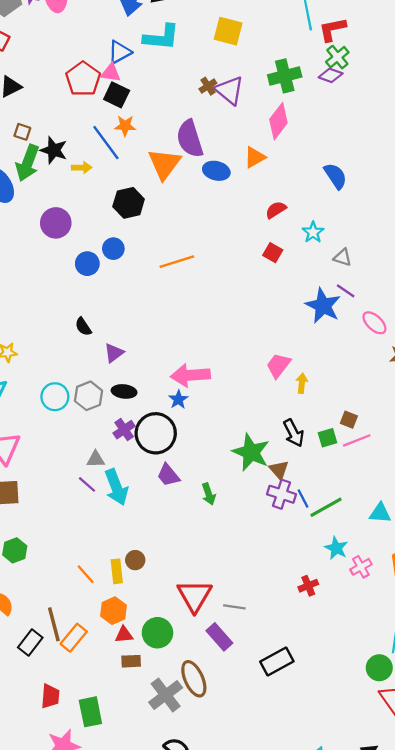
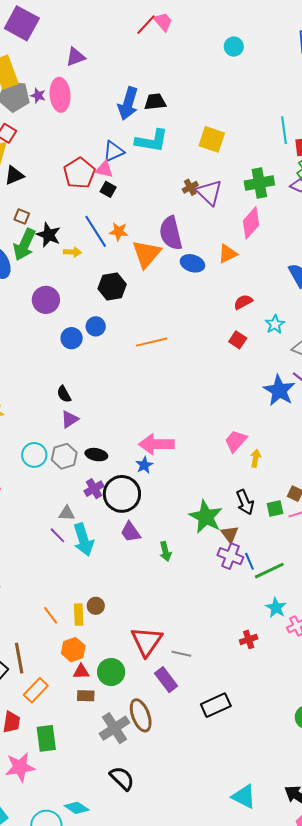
black square: (117, 95) -> (108, 189), size x0.7
orange star: (125, 126) -> (119, 232), moved
purple triangle: (114, 353) -> (70, 419), moved
orange rectangle: (74, 638) -> (36, 690), moved

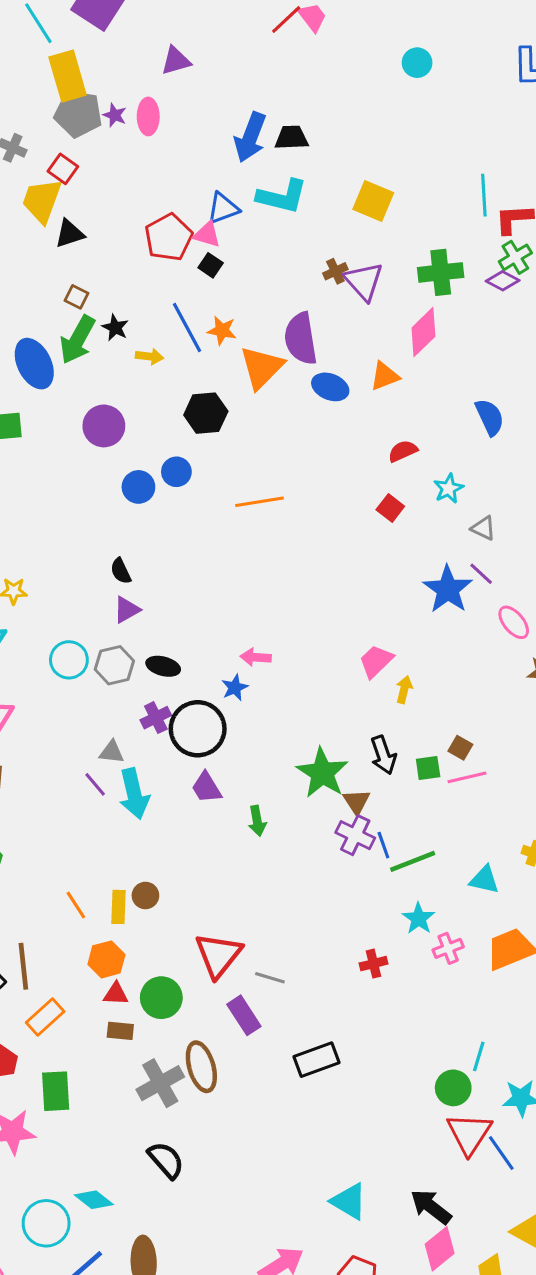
pink ellipse: (60, 95) -> (148, 116), size x0.7
black star: (49, 235) -> (115, 328), size x0.7
pink arrow: (157, 444) -> (256, 657), size x0.6

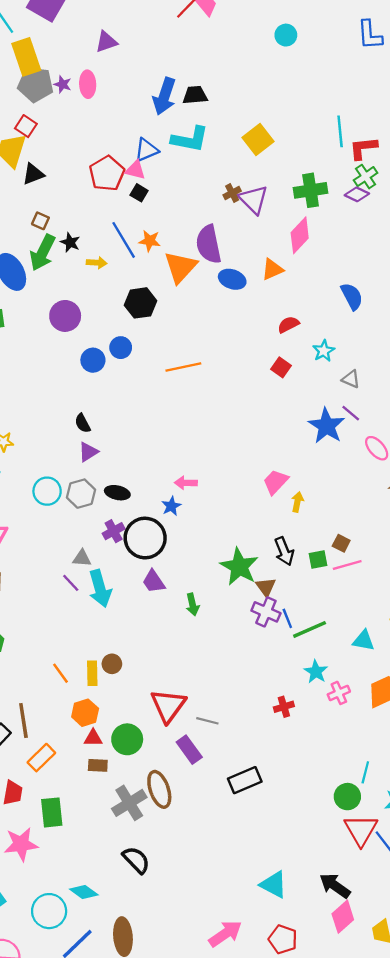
yellow square: (373, 201) -> (258, 140), turned 32

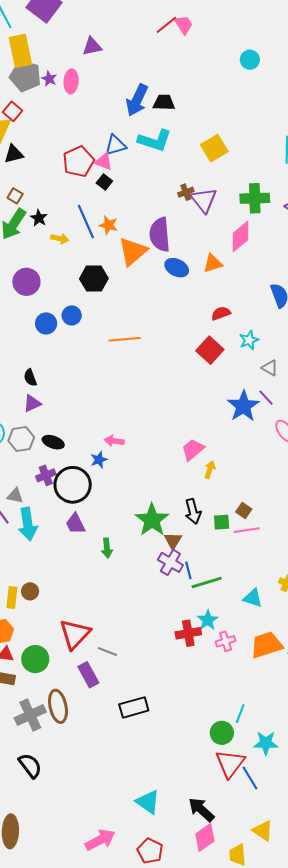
red square: (281, 367) -> (210, 350), size x1.5
red cross: (284, 707) -> (188, 633), moved, size x1.4

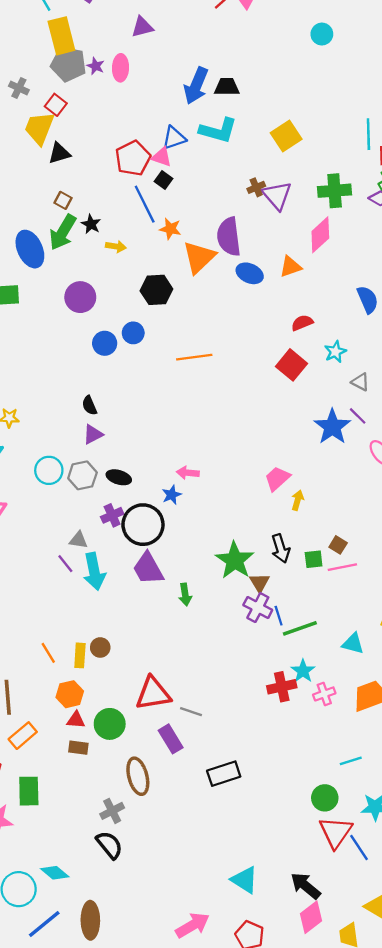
blue line: (86, 222) -> (145, 204), moved
purple trapezoid: (75, 524) -> (148, 569), size x1.4
red triangle: (75, 634) -> (153, 694), turned 40
cyan line: (240, 714) -> (351, 761), moved, turned 54
gray cross: (30, 715) -> (112, 811), moved, size x0.7

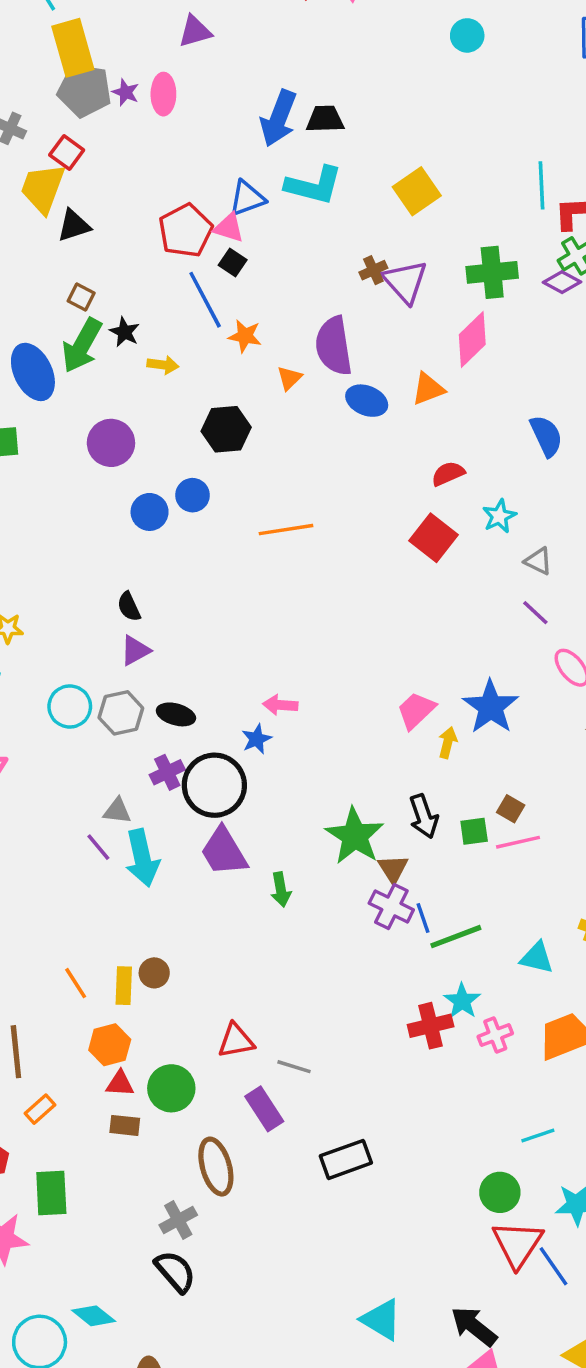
orange triangle: (199, 257) -> (289, 378), size x0.5
blue star: (332, 427) -> (491, 707), moved
red triangle: (153, 694) -> (236, 1041), size x0.7
orange rectangle: (23, 736) -> (40, 1109), size x0.7

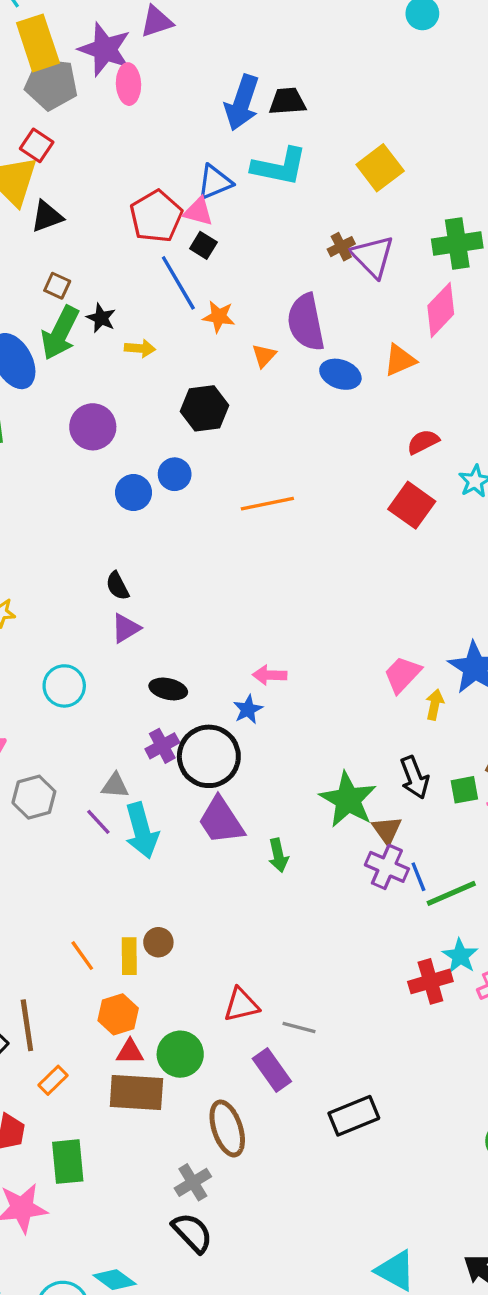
purple star: (126, 92) -> (105, 49), moved, size x2.0
gray hexagon: (121, 713) -> (34, 797), moved
brown rectangle: (125, 1125) -> (136, 1092), size x1.8

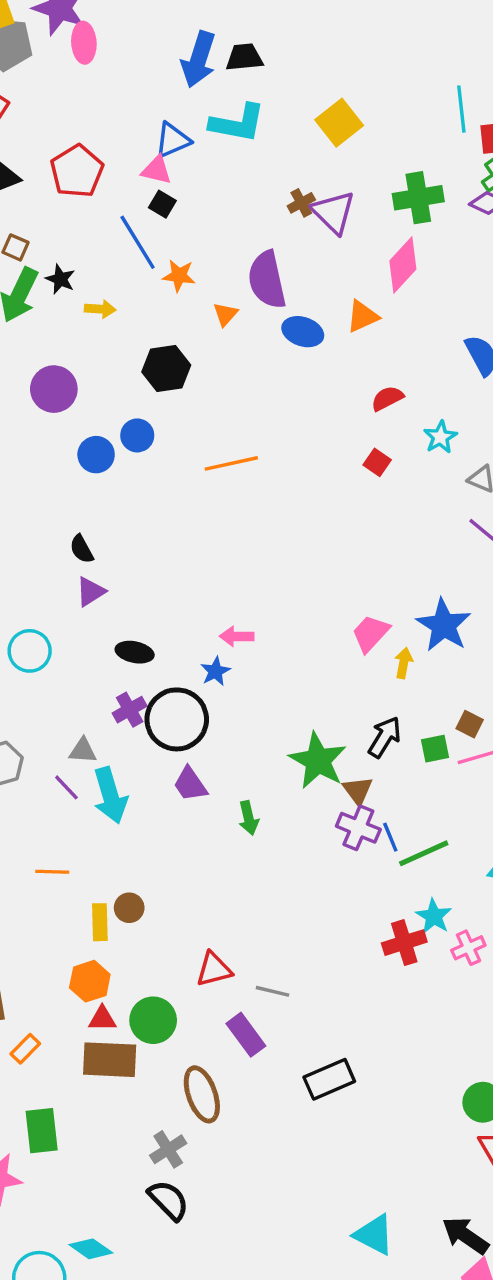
red pentagon: (156, 216) -> (77, 171), moved
red square: (412, 505) -> (377, 462), size x0.6
black arrow: (415, 777) -> (385, 737), turned -126
purple trapezoid: (221, 821) -> (190, 784), size x0.7
orange line: (82, 956) -> (52, 872), moved, turned -52

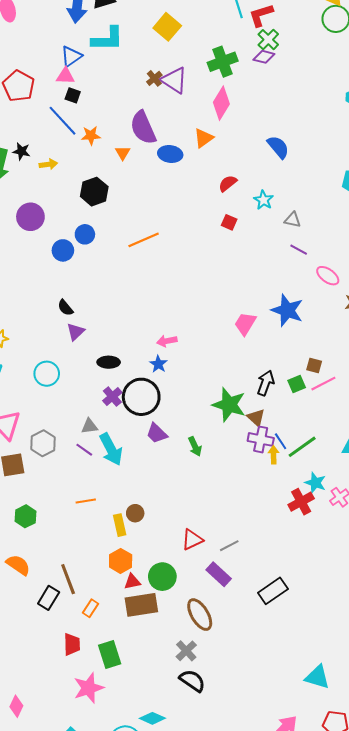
yellow arrow: (404, 663) -> (274, 455), moved
gray line: (272, 991) -> (229, 546), turned -30

